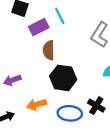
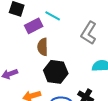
cyan line: (60, 16) -> (53, 16), turned -35

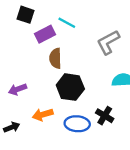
gray L-shape: (89, 33) -> (108, 42), turned 30

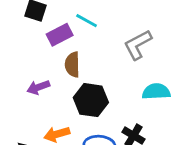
purple arrow: (17, 89) -> (38, 87), moved

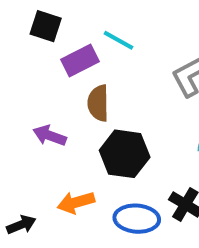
purple arrow: (38, 87) -> (50, 136), turned 40

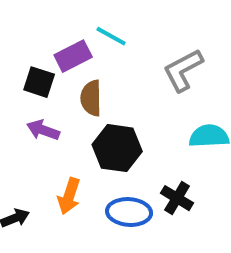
black square: (46, 26) -> (39, 82), moved
orange arrow: (76, 202) -> (69, 196), turned -56

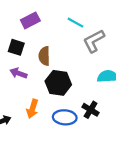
cyan line: (111, 36) -> (75, 23), moved
purple rectangle: (73, 56) -> (30, 20), moved

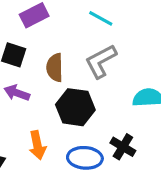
gray L-shape: (94, 41) -> (101, 61), moved
orange arrow: (32, 109) -> (37, 145), turned -30

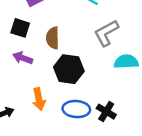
gray L-shape: (101, 61) -> (106, 33), moved
black cross: (123, 147) -> (106, 112), moved

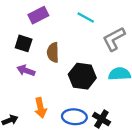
gray L-shape: (106, 33) -> (114, 39), moved
black hexagon: (69, 69) -> (82, 76), moved

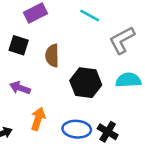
purple arrow: (26, 70) -> (20, 88), moved
orange arrow: (41, 108) -> (38, 119), turned -150

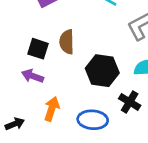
black square: (19, 45) -> (38, 49), moved
black cross: (108, 132) -> (130, 102), moved

